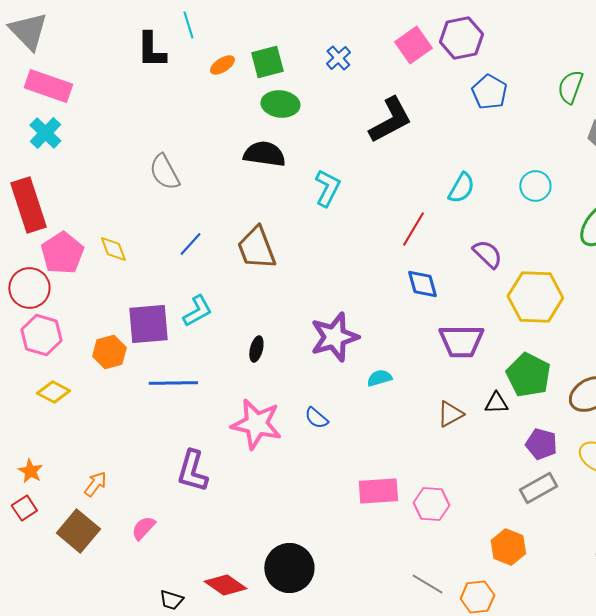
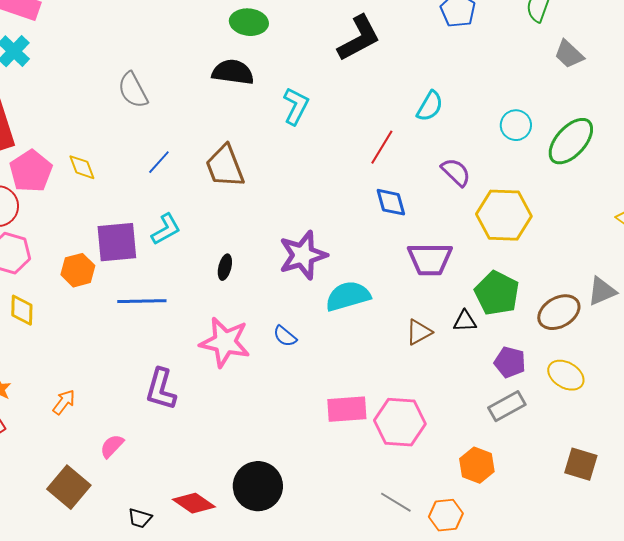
cyan circle: (535, 186) -> (516, 125), moved
cyan semicircle: (379, 378) -> (348, 296), size x1.8
yellow diamond: (53, 392) -> (22, 310), turned 64
pink hexagon: (431, 504) -> (400, 422), size x1.4
brown square: (78, 531) -> (69, 487), moved

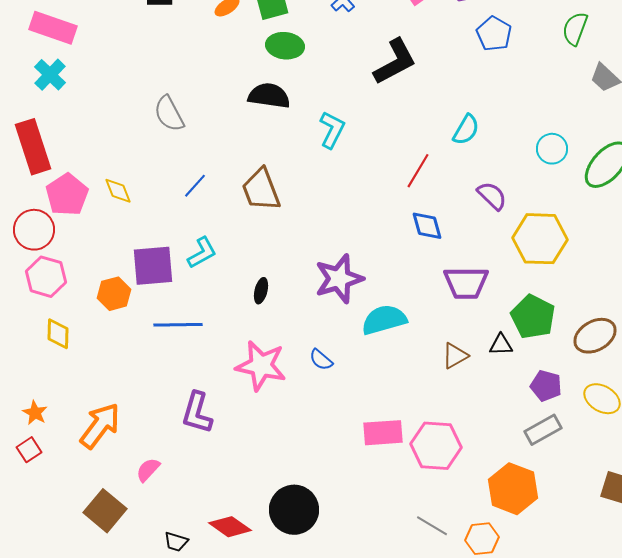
orange arrow: (64, 402) -> (100, 426), size x1.8
orange hexagon: (477, 465) -> (513, 489), size x1.4

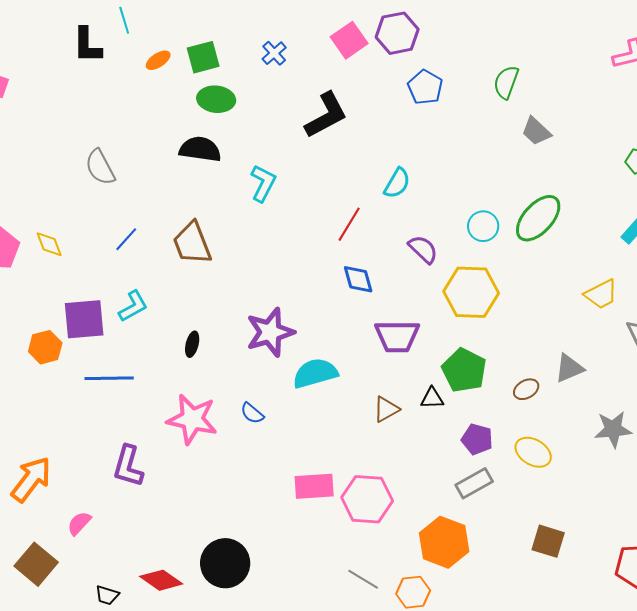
cyan circle: (552, 149) -> (483, 226), moved
brown ellipse: (595, 336) -> (526, 389), size x0.6

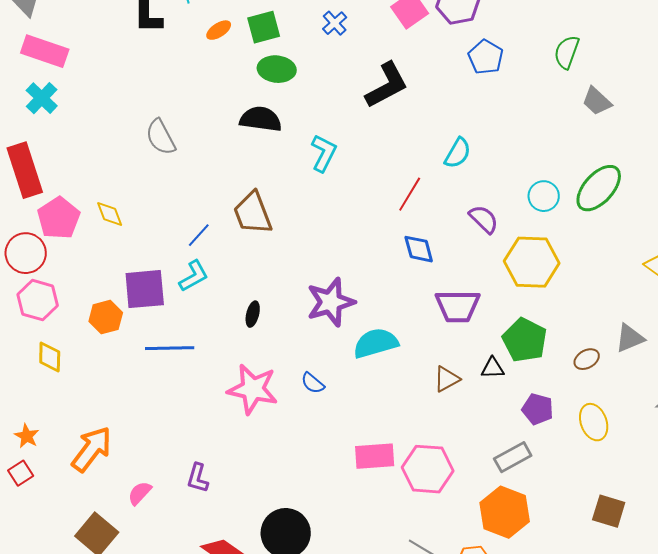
blue line: (126, 239) -> (199, 235), moved
yellow ellipse: (533, 452) -> (594, 422), turned 39
purple L-shape: (128, 466) -> (198, 478), moved, size x0.7
gray rectangle: (474, 483) -> (513, 457), moved

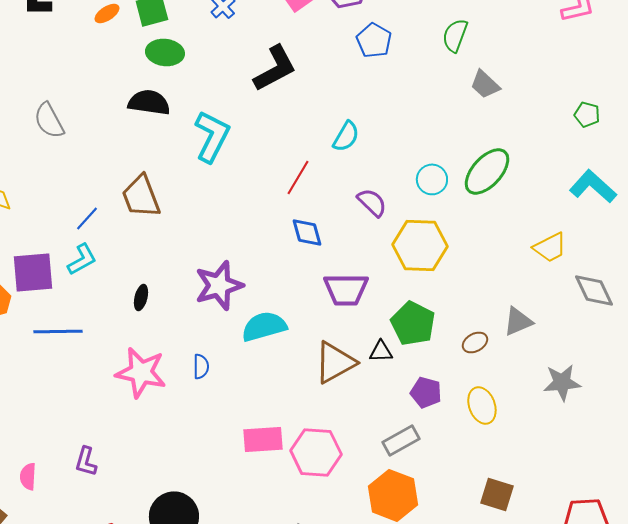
cyan L-shape: (324, 153) -> (212, 136), size x1.4
brown triangle: (447, 379) -> (335, 362), size x1.6
blue semicircle: (313, 383) -> (201, 366), turned -130
pink semicircle: (140, 493) -> (28, 476), turned -40

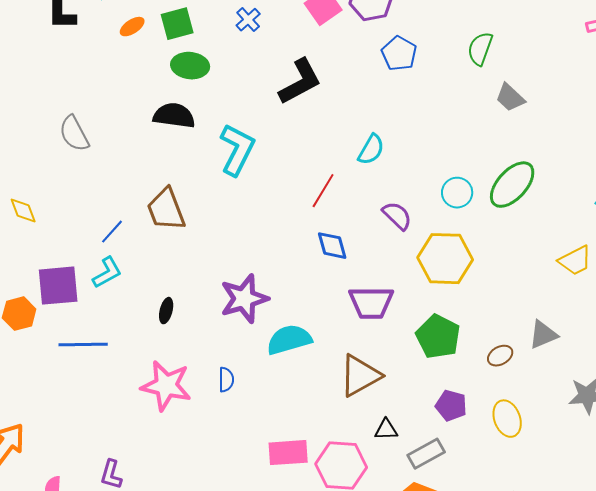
black triangle: (381, 351) -> (386, 430), moved

